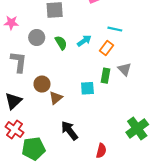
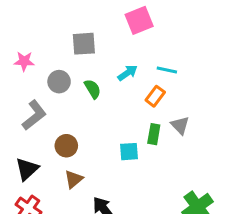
cyan arrow: (84, 41) -> (128, 73), moved
gray L-shape: (19, 62) -> (34, 115), turned 45
brown triangle: (56, 98) -> (74, 179), moved

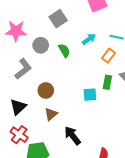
gray square: (84, 44) -> (58, 19), turned -30
pink star: (24, 61) -> (16, 31), size x1.5

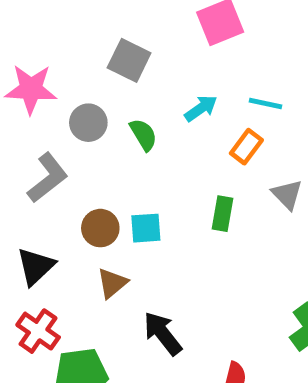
gray square: (58, 19) -> (129, 60), turned -30
green rectangle: (107, 82) -> (222, 214), moved
cyan square: (90, 95) -> (146, 228), moved

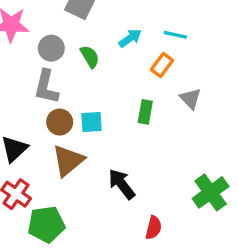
gray L-shape: (48, 178) -> (46, 87), moved, turned 141
brown triangle: (112, 283) -> (68, 161), size x1.5
black arrow: (163, 333) -> (122, 184), moved

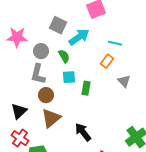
cyan arrow: (130, 38) -> (79, 37), moved, size x1.5
green rectangle: (145, 112) -> (86, 88), moved
cyan square: (92, 122) -> (69, 77), moved

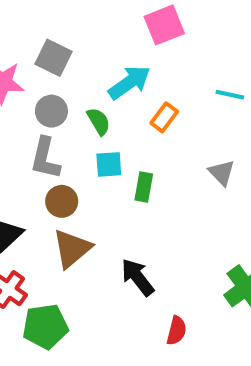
gray square: (58, 25) -> (53, 58), moved
cyan line: (115, 43) -> (230, 95), moved
orange rectangle: (107, 61) -> (164, 117), moved

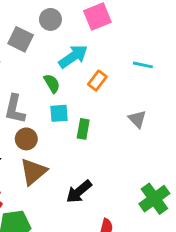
gray circle: (51, 111) -> (50, 19), moved
black arrow: (138, 277) -> (79, 192), turned -92

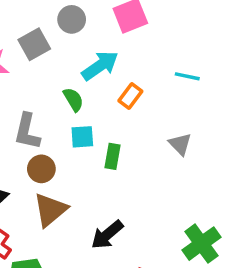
gray square: (21, 39) -> (34, 44), turned 35

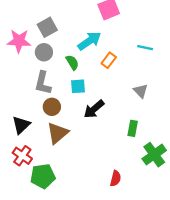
gray circle: (72, 19) -> (44, 52), moved
green rectangle: (113, 156) -> (133, 128), moved
black arrow: (107, 235) -> (94, 109), moved

